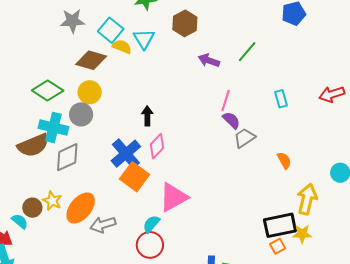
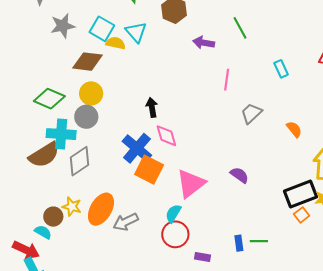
green line: (247, 52) -> (240, 28), turned -60
purple semicircle: (231, 120) -> (239, 175), moved
pink diamond: (157, 146) -> (166, 136), turned -50

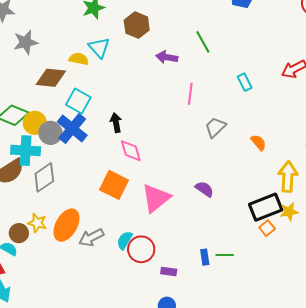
cyan square: (102, 29) -> (78, 101), moved
yellow circle: (91, 93) -> (35, 123), moved
blue cross: (137, 148) -> (72, 128), moved
cyan semicircle: (173, 213) -> (125, 240), moved

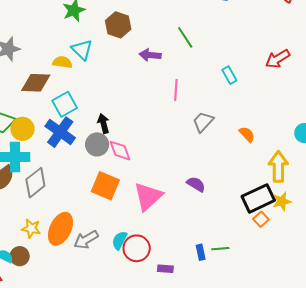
cyan square: (78, 101) -> (65, 104), turned 35
gray circle: (50, 133) -> (97, 144), moved
brown circle: (19, 233) -> (20, 256), moved

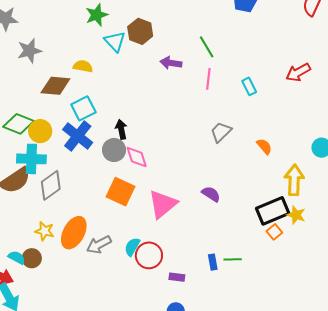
cyan triangle: (82, 50) -> (115, 42), moved
pink line: (176, 90) -> (208, 79), moved
yellow star: (282, 201) -> (296, 215), turned 30

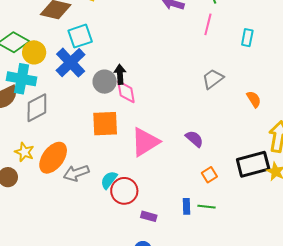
cyan rectangle: (249, 86) -> (247, 38), turned 30
black arrow: (121, 129) -> (120, 74), moved
orange square: (121, 192) -> (105, 124), turned -36
orange square: (274, 232) -> (209, 175), moved

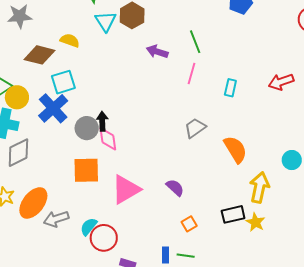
orange semicircle: (254, 99) -> (235, 149), size x1.6
black rectangle: (253, 164) -> (233, 214), size x0.7

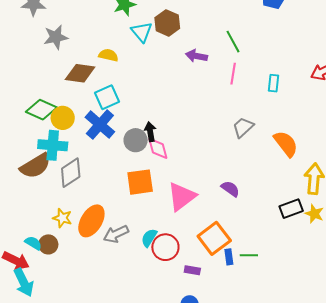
orange square: (189, 224) -> (214, 238), moved, size x2.0

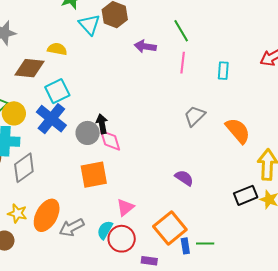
pink triangle: (182, 197) -> (125, 207), moved, size x0.6

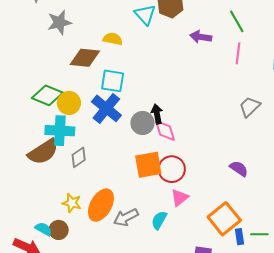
cyan square: (57, 91) -> (113, 81), turned 35
gray diamond: (24, 168) -> (79, 157), size x0.7
red circle: (122, 239) -> (172, 169), moved

